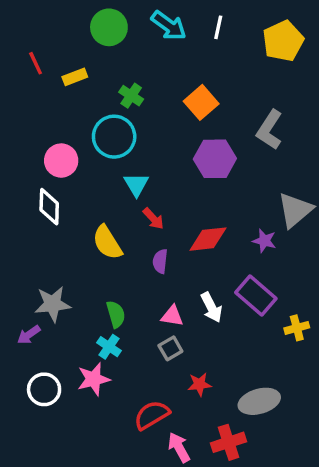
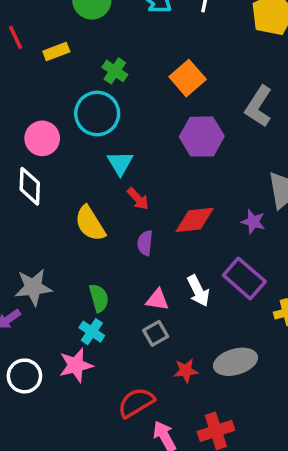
gray ellipse: (259, 401) -> (235, 362), moved

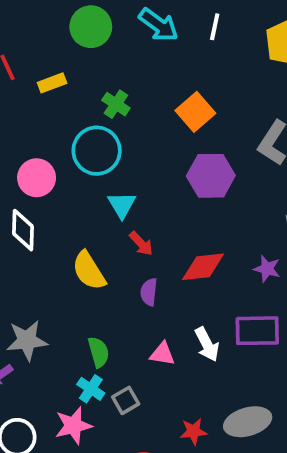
purple rectangle: (244, 278) -> (257, 331), turned -42
gray square: (156, 333) -> (126, 400), moved

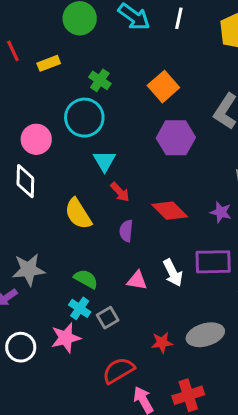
red diamond: (203, 267) -> (170, 211), turned 51
green semicircle: (99, 352) -> (86, 279), turned -45

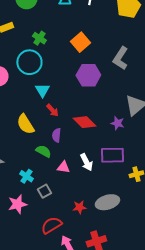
green semicircle: (86, 279) -> (43, 151), moved
cyan cross: (80, 308) -> (26, 176), moved

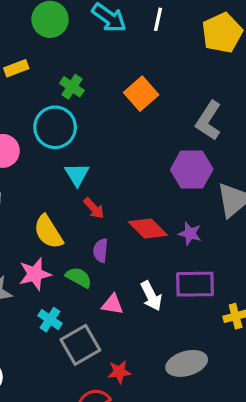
purple hexagon: (88, 75) -> (192, 169), moved
purple star: (117, 123) -> (190, 234), moved
gray square: (44, 191) -> (80, 345), size x1.6
pink star: (17, 204) -> (35, 274), moved
red star: (79, 207) -> (119, 372), moved

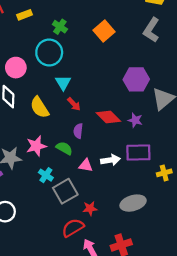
gray L-shape: (209, 121) -> (151, 30), moved
yellow semicircle: (48, 232) -> (39, 107), moved
white arrow: (151, 296) -> (110, 160), turned -72

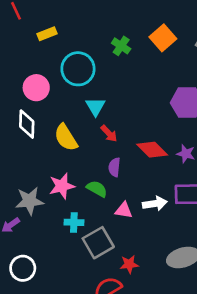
yellow rectangle: (24, 15) -> (47, 34), moved
green cross: (60, 27) -> (121, 46), moved
orange square: (104, 31) -> (163, 38), moved
cyan cross: (46, 175) -> (74, 222), turned -32

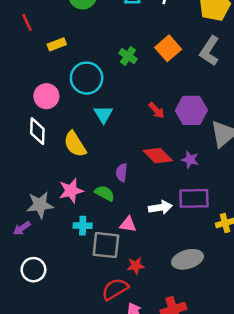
red arrow: (109, 133) -> (156, 110), moved
pink triangle: (124, 210) -> (128, 224), moved
gray square: (98, 243) -> (106, 245), turned 36

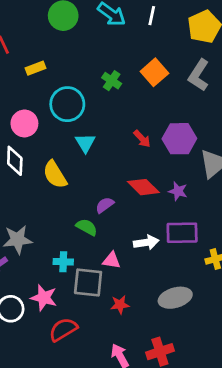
purple semicircle: (121, 173) -> (105, 205), turned 48
pink star: (71, 191) -> (44, 298), moved, turned 30
red semicircle: (115, 289) -> (63, 330), moved

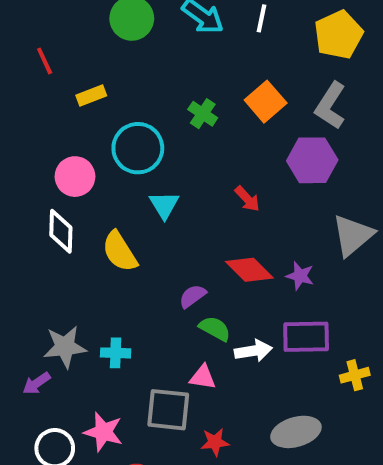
purple hexagon: (179, 139) -> (312, 160), moved
green semicircle: (87, 227) -> (215, 329), moved
cyan cross: (63, 262) -> (116, 353), moved

